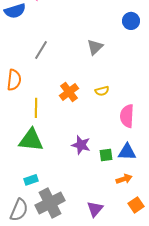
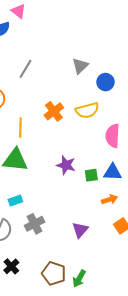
blue circle: (131, 21) -> (105, 82), moved
yellow semicircle: (102, 91) -> (87, 110), size x1.6
gray cross: (50, 203) -> (35, 224), size x0.7

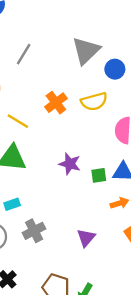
gray triangle: (80, 66) -> (86, 51), size x1.5
yellow line: (20, 128) -> (18, 121), turned -60

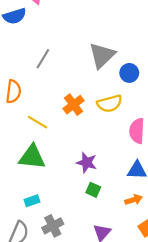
green square: (99, 175) -> (93, 190), moved, turned 32

